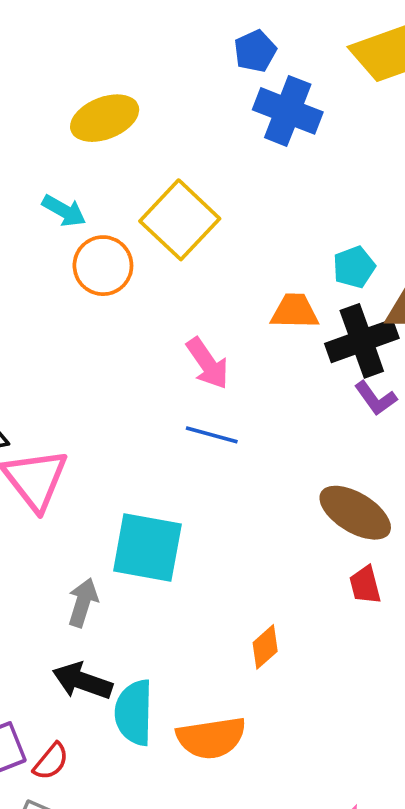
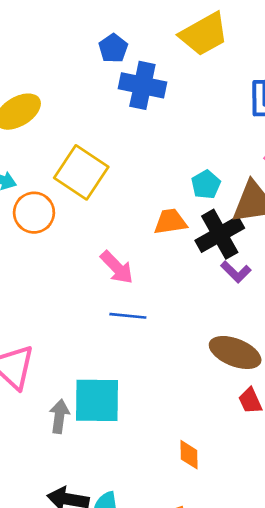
gray arrow: (83, 602) -> (59, 416), moved
orange diamond: (265, 647) -> (189, 455), turned -40

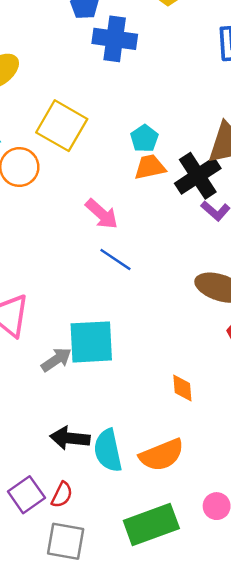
cyan pentagon: (206, 185) -> (144, 138), moved
blue line: (128, 316) -> (115, 259), turned 32
gray arrow: (59, 416) -> (56, 360), turned 52

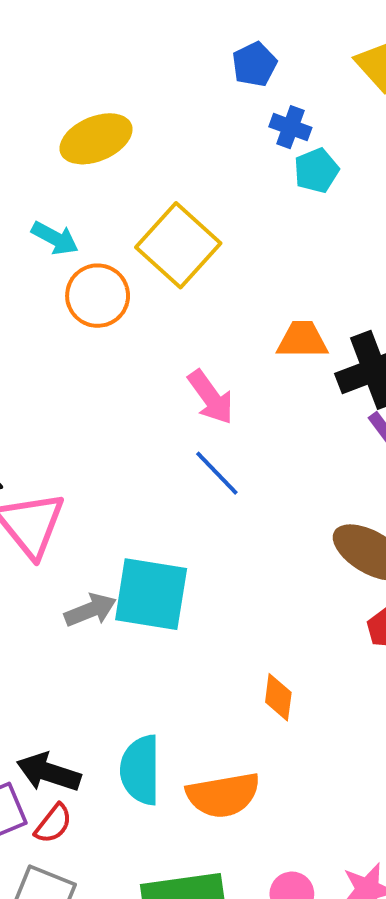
blue cross: (115, 39) -> (290, 127), size x0.6
cyan pentagon: (144, 138) -> (316, 171), moved
black arrow: (70, 438) -> (49, 772), moved

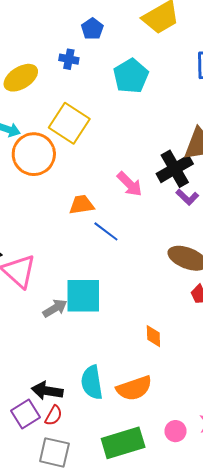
blue cross: (290, 127) -> (69, 59), moved
cyan pentagon: (316, 171) -> (131, 76), size x1.6
orange circle: (98, 296) -> (34, 154), size x1.4
orange trapezoid: (302, 340) -> (82, 205), moved
pink arrow: (211, 397) -> (130, 184), moved

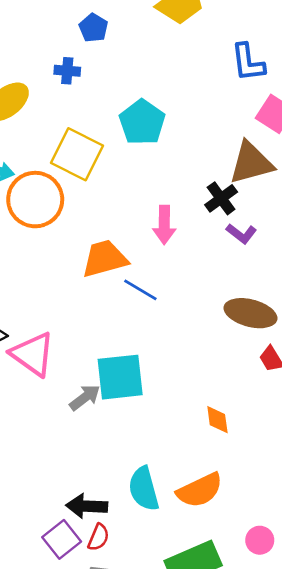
cyan pentagon: (131, 76) -> (142, 122), moved
black cross: (175, 169) -> (221, 198), size x0.7
pink arrow: (130, 184) -> (164, 225), turned 52
orange trapezoid: (82, 205) -> (105, 259), size x1.4

